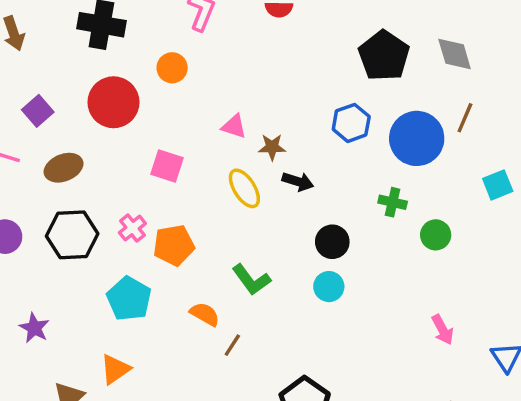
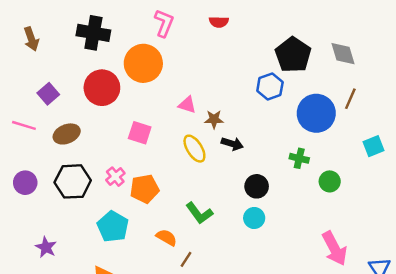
orange circle: (172, 68) -> (143, 63), size x1.8
blue hexagon: (351, 123) -> (270, 86), moved
pink arrow: (443, 330) -> (335, 248), size x1.6

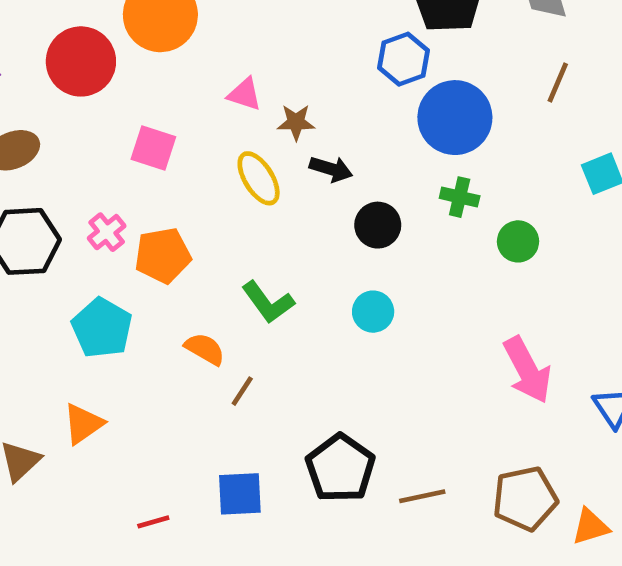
blue circle: (316, 113) -> (455, 118), moved
black circle: (257, 186) -> (378, 225), moved

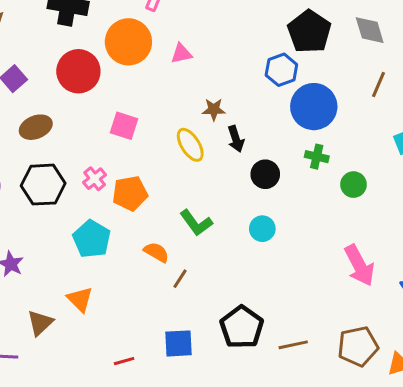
pink triangle: (245, 94) -> (181, 54), moved, turned -30
black arrow: (331, 169) -> (236, 139), turned 55
orange triangle: (83, 424) -> (80, 299), turned -40

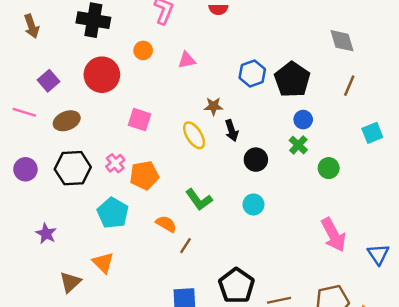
black pentagon: (309, 32) -> (292, 80), moved
orange circle: (128, 42) -> (143, 50), size x0.5
blue hexagon: (281, 70) -> (252, 73), moved
blue circle: (314, 107) -> (303, 120), moved, size x0.5
green cross: (317, 157) -> (298, 145), turned 30

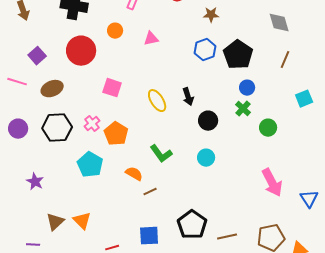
brown star: (213, 106) -> (211, 15), moved
orange pentagon: (144, 175) -> (116, 134), turned -30
brown line: (186, 246) -> (150, 192), turned 32
orange triangle: (103, 263) -> (82, 221), moved

